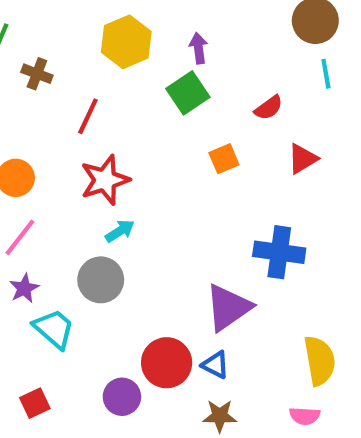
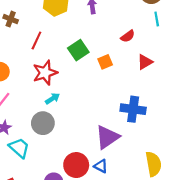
green square: (188, 93) -> (78, 50), moved

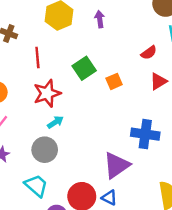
red semicircle: (128, 36) -> (149, 53), moved
red line: (36, 40) -> (37, 57), turned -30
cyan trapezoid: (19, 148) -> (36, 186), moved

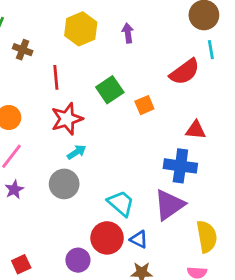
red semicircle: (149, 53) -> (185, 72), size x1.6
red triangle: (158, 81) -> (196, 130), moved, turned 36
purple triangle: (116, 165) -> (169, 205), moved
cyan trapezoid: (36, 186) -> (121, 203), moved

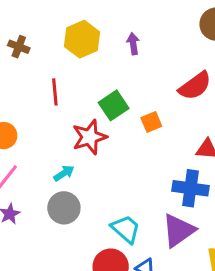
brown cross: (23, 50) -> (19, 47), moved
red star: (67, 119) -> (90, 137), moved
cyan arrow: (77, 152) -> (64, 173), moved

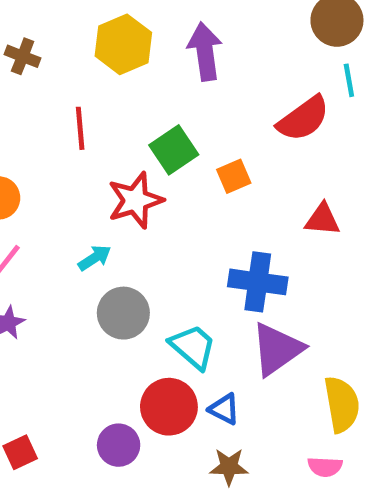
purple arrow: (133, 44) -> (205, 51), size x1.6
blue cross: (190, 188) -> (258, 282), moved
gray circle: (64, 208) -> (123, 313), moved

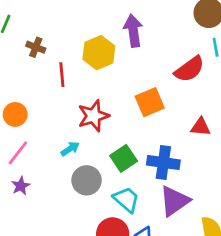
yellow hexagon: (123, 44) -> (99, 53), moved
brown cross: (23, 56) -> (36, 47), moved
green square: (174, 150) -> (124, 158), moved
orange square: (234, 176) -> (150, 102), size x1.5

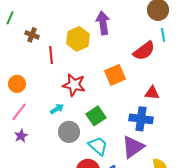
red star: (93, 116) -> (74, 85), turned 30
blue cross: (163, 162) -> (141, 119), moved

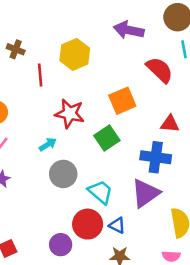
purple arrow: (103, 23) -> (129, 30), moved, turned -70
red semicircle: (144, 51) -> (160, 70), turned -100
green square: (96, 116) -> (107, 138), moved

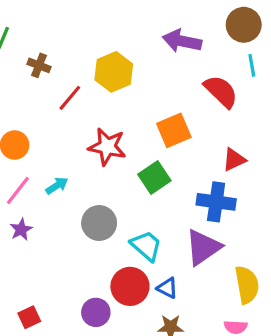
red line: (40, 75) -> (70, 98), turned 45
red triangle: (170, 124) -> (234, 160), turned -30
cyan arrow: (48, 144) -> (57, 186), moved

